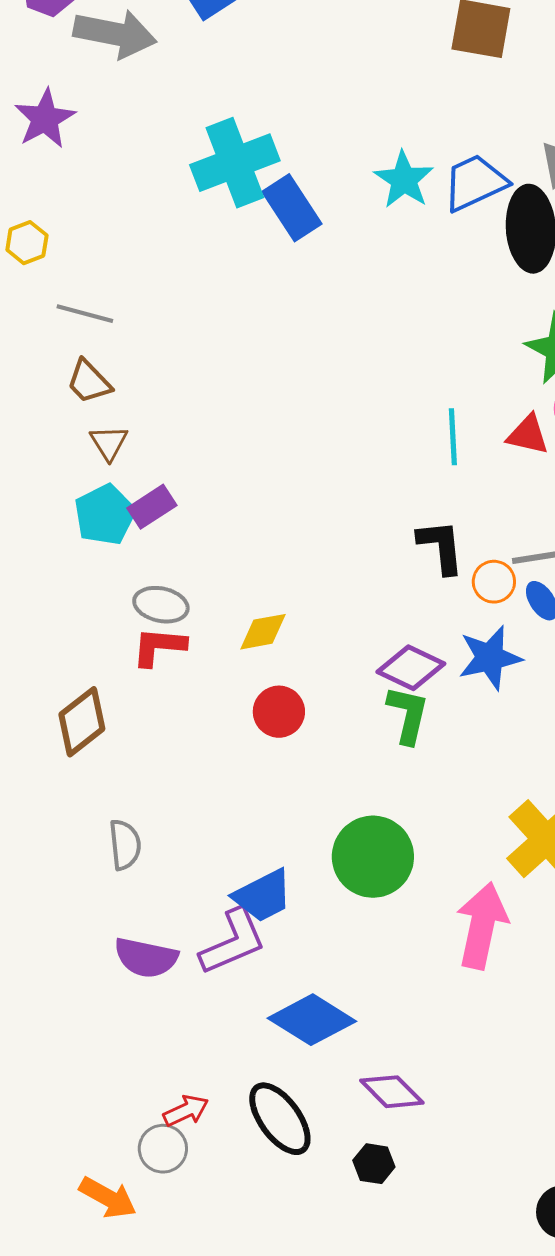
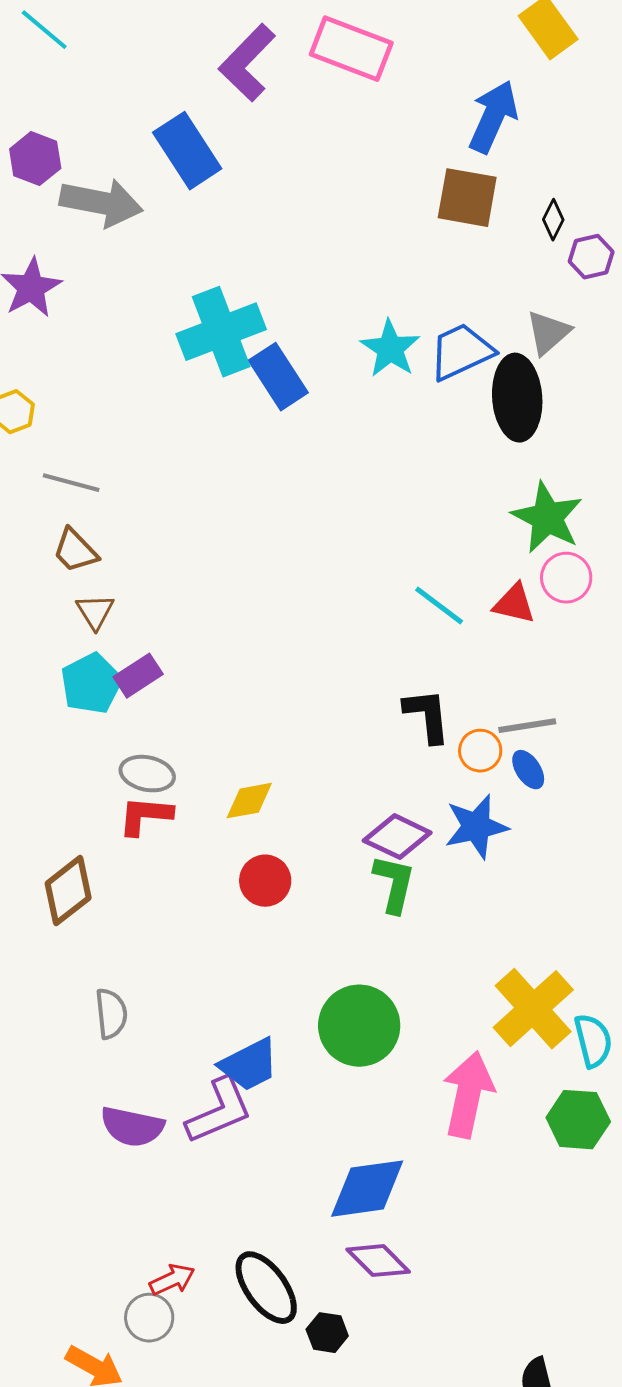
cyan line: (453, 437) -> (439, 606), turned -50
blue diamond: (312, 1020) -> (367, 1189), moved, turned -40
black hexagon: (374, 1164) -> (327, 1333), moved

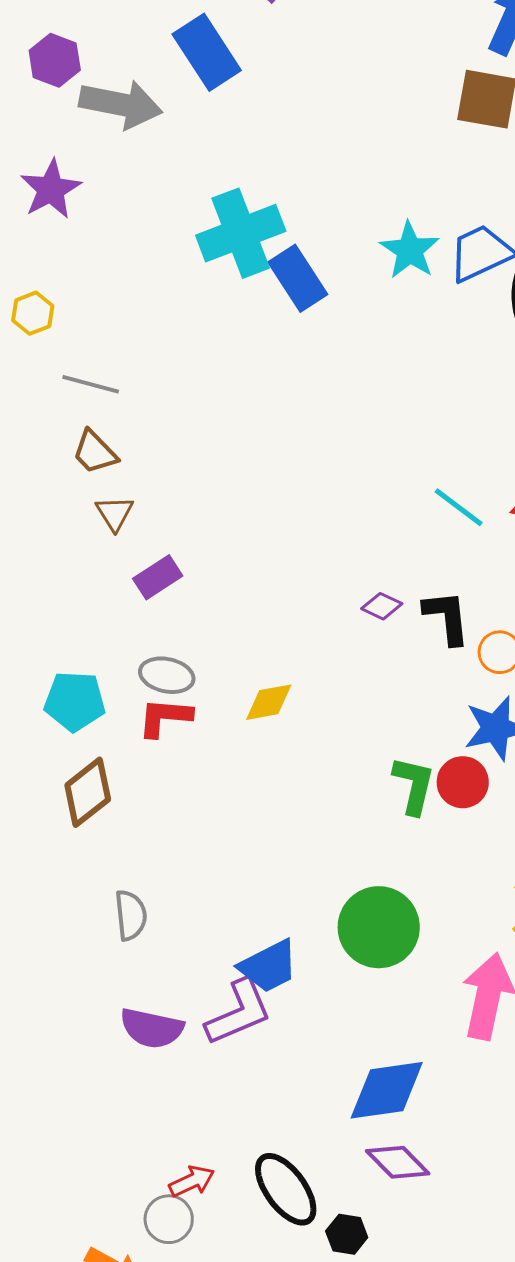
cyan pentagon: (91, 684) -> (75, 701), moved, turned 30
purple diamond: (397, 837) -> (382, 606), moved, size x0.6
red circle: (265, 881) -> (463, 782), moved

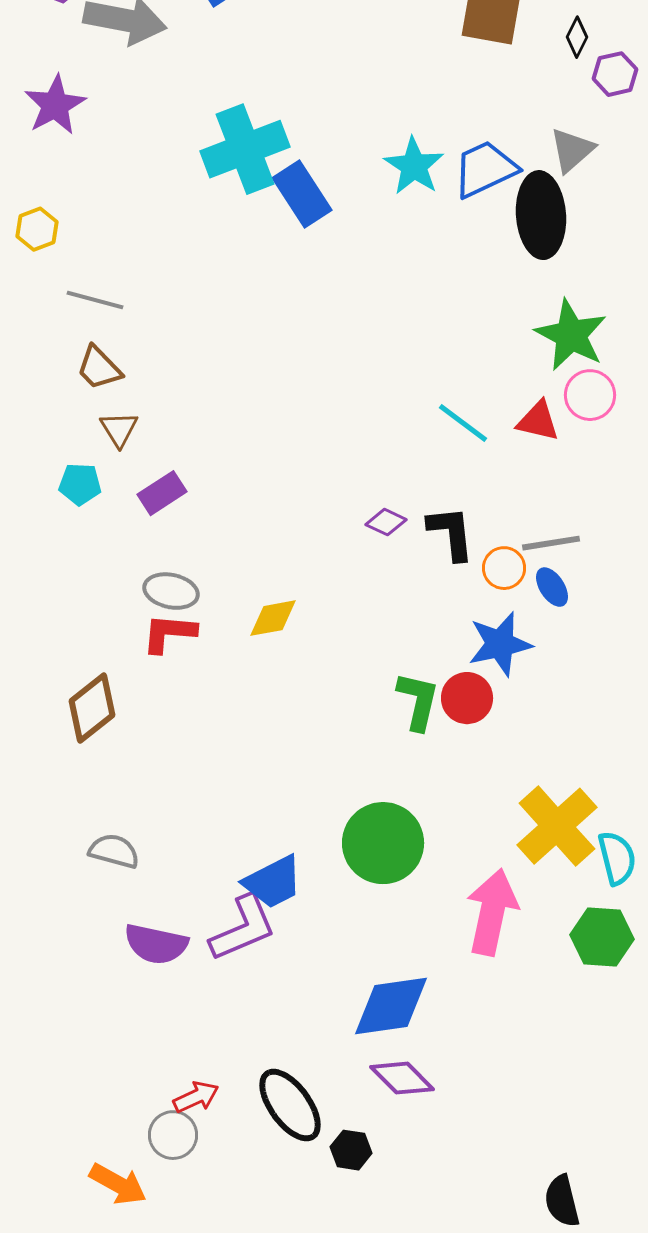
cyan pentagon: (75, 701) -> (80, 484), moved, size x0.7
gray semicircle: (131, 915) -> (114, 851), moved, turned -69

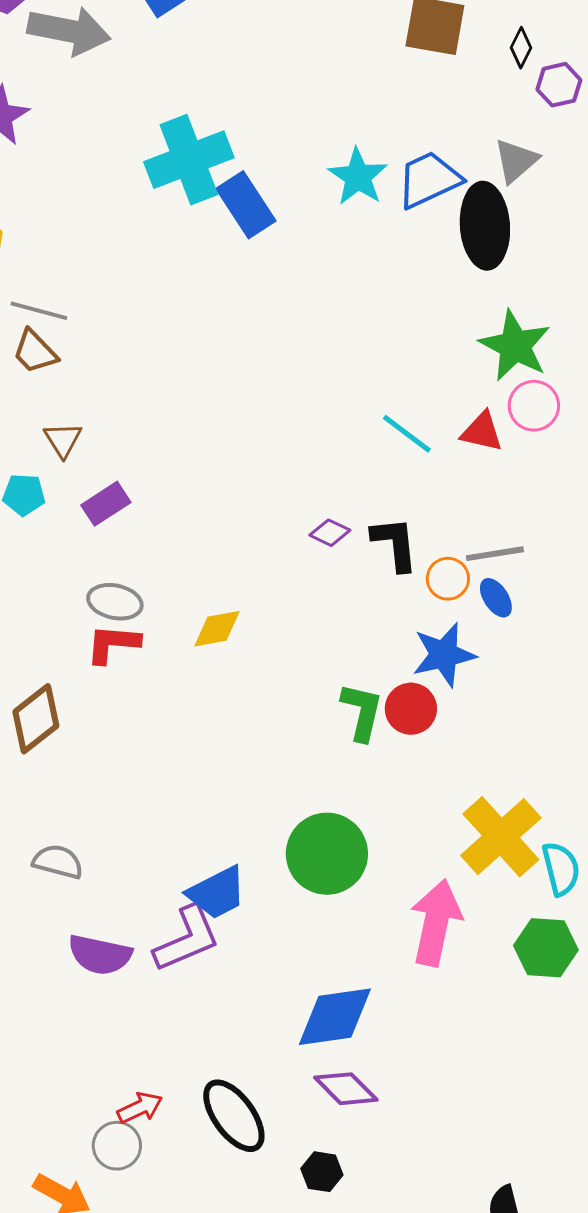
brown trapezoid: (99, 368) -> (35, 352), moved
black hexagon: (351, 1150) -> (322, 1172), moved

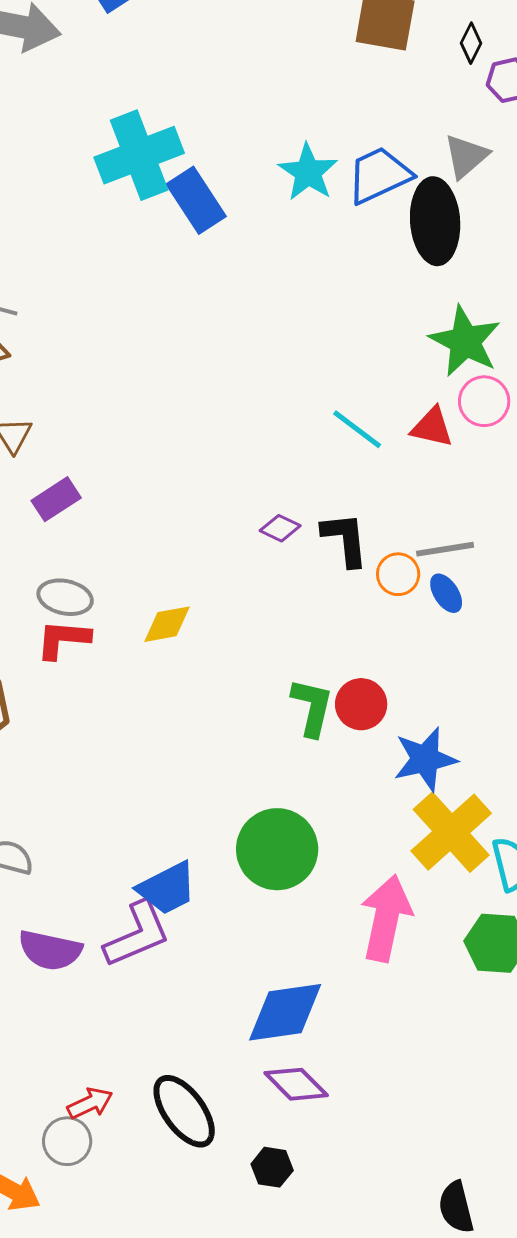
blue star: (444, 655) -> (425, 759), moved

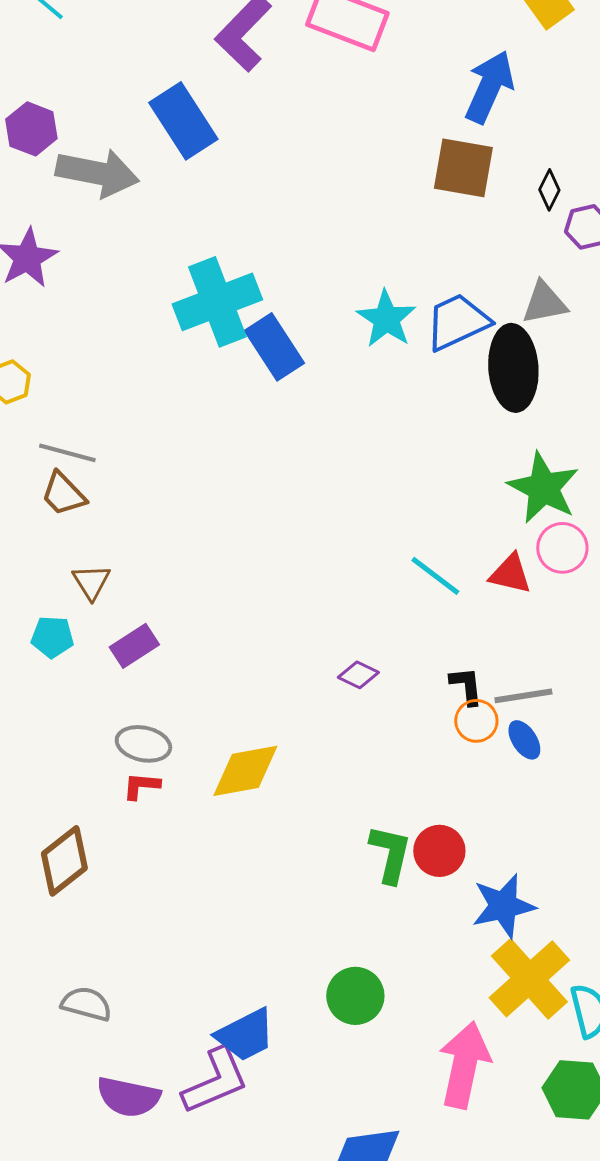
gray triangle: (466, 156) -> (544, 303), turned 30
black L-shape: (345, 539) -> (466, 686), moved, size x0.7
yellow diamond: (167, 624) -> (245, 771), size x1.4
red L-shape: (63, 639) -> (141, 786), size x0.7
green circle: (277, 849) -> (355, 996), size x0.7

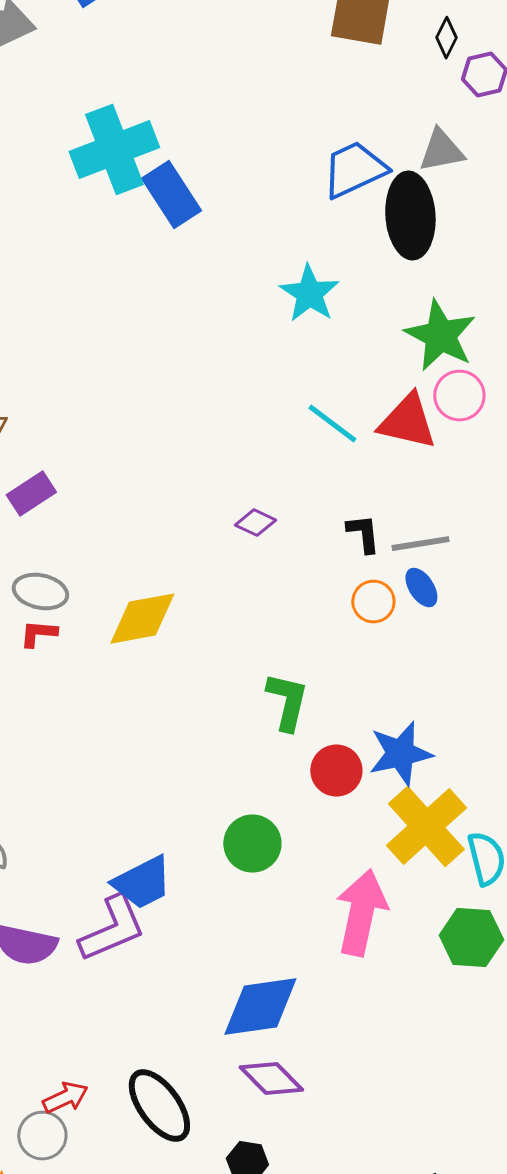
cyan star: (386, 319) -> (309, 294), moved
red triangle: (510, 574) -> (407, 422), size x1.4
orange circle: (476, 721) -> (373, 602), moved
red circle: (439, 851) -> (336, 771), moved

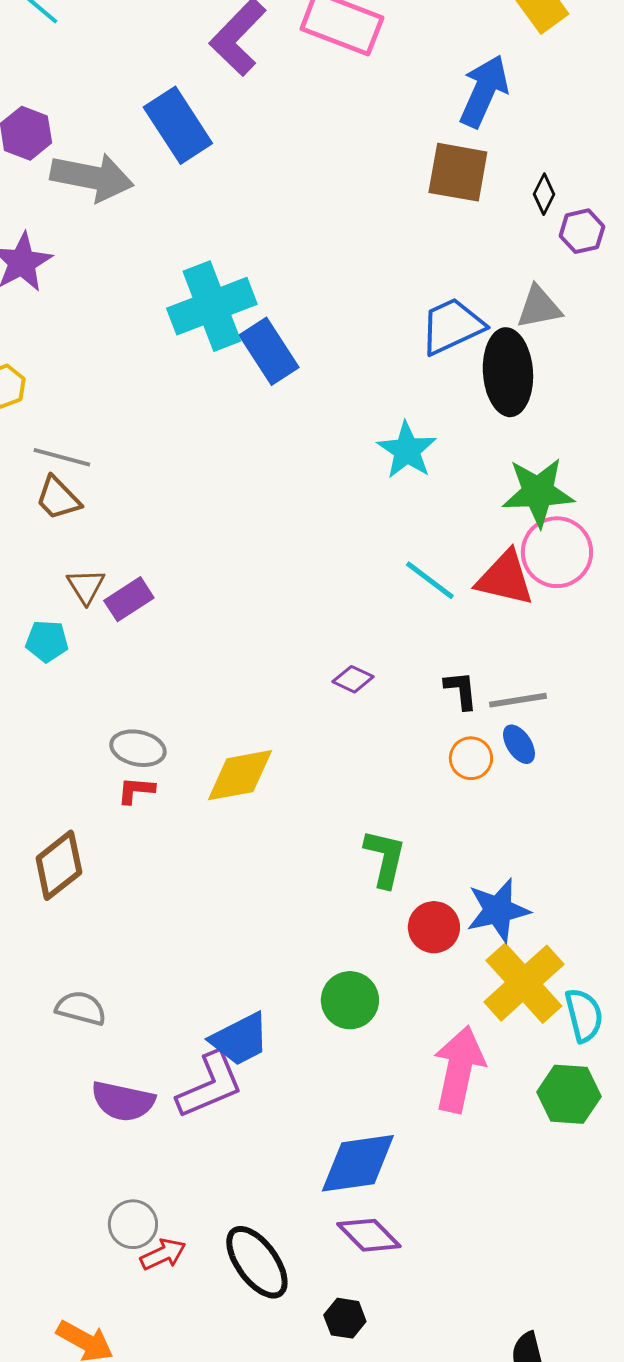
green star: (440, 336) -> (538, 492), turned -30
pink circle: (459, 396) -> (557, 552), size x1.4
purple rectangle: (31, 494) -> (129, 599), moved
gray circle: (42, 1136) -> (133, 1224), moved

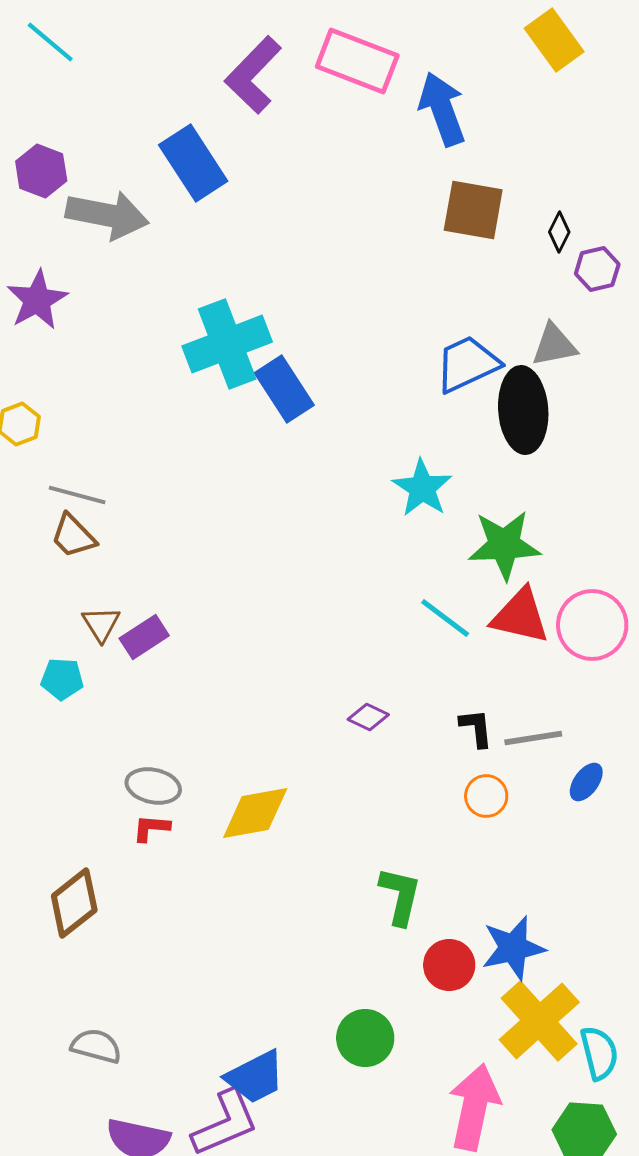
blue arrow: (484, 91) -> (442, 109), moved, turned -44
green star: (538, 492) -> (504, 545), moved
pink circle: (557, 552) -> (592, 625), moved
blue ellipse: (519, 744) -> (586, 782), moved, turned 69

